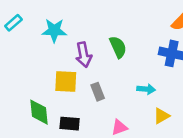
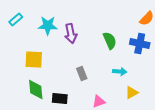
green semicircle: (118, 47) -> (110, 41), moved
purple arrow: (84, 55) -> (71, 34), moved
yellow square: (66, 81) -> (34, 60), moved

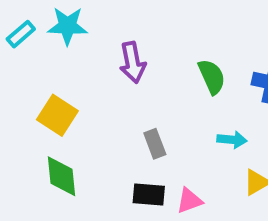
cyan star: (48, 26) -> (68, 26), moved
yellow square: (34, 60) -> (57, 115), turned 30
black rectangle: (60, 99) -> (149, 194), moved

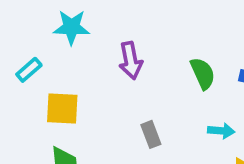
cyan rectangle: (21, 34) -> (29, 70), moved
yellow square: (57, 115) -> (62, 109), turned -30

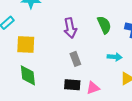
purple arrow: (131, 61) -> (70, 28), moved

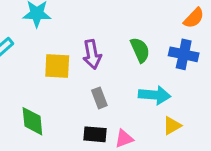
yellow square: (26, 44) -> (57, 66), moved
cyan arrow: (115, 57) -> (155, 95), size x1.5

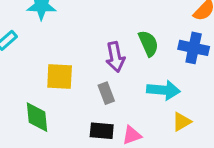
purple arrow: (92, 54) -> (115, 57), moved
yellow square: (57, 66) -> (60, 77), moved

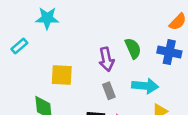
gray rectangle: (106, 93) -> (109, 91), moved

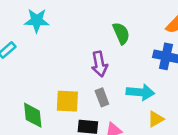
green semicircle: (133, 48) -> (121, 33), moved
yellow square: (62, 75) -> (67, 101), moved

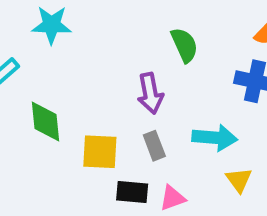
green diamond: (33, 115) -> (46, 122), moved
yellow triangle: (156, 119) -> (239, 180), turned -36

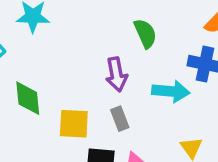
cyan arrow: (215, 138) -> (171, 91), moved

